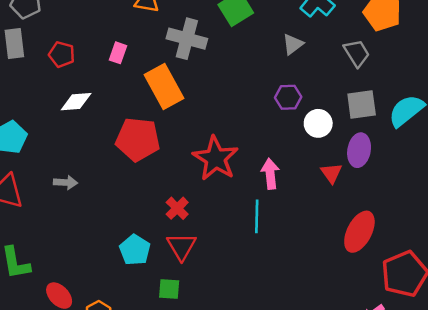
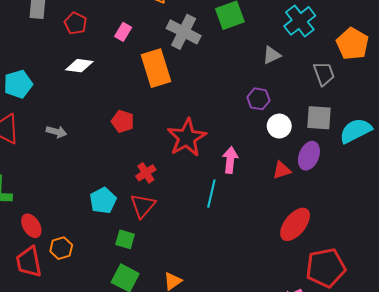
red pentagon: (138, 139) -> (123, 121), moved, size x0.6
red triangle: (331, 173) -> (282, 170), turned 36

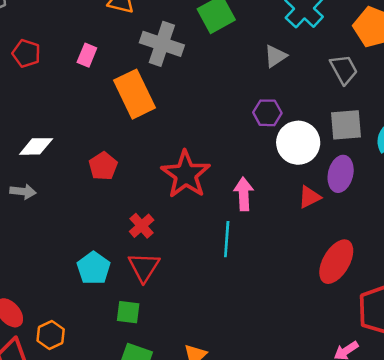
white diamond: (79, 66) -> (36, 146), moved
red pentagon: (123, 121) -> (103, 166), turned 30
white circle: (279, 126) -> (298, 143), size x1.4

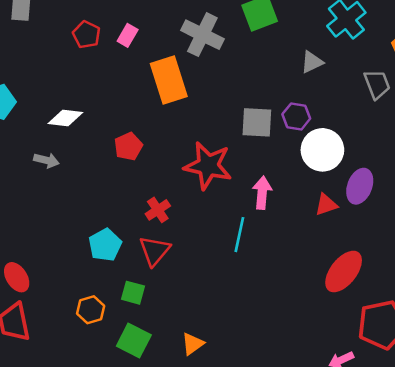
red pentagon: (26, 53) -> (86, 35), moved
gray square: (346, 125) -> (257, 122), moved
red star: (186, 174) -> (208, 166), turned -30
orange hexagon: (51, 335) -> (91, 310), moved

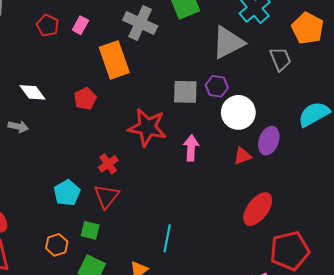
gray triangle: (312, 62) -> (228, 43), size x1.8
white diamond: (65, 118) -> (33, 92), turned 48
red pentagon: (128, 146) -> (85, 99), moved
cyan line: (239, 235) -> (167, 238), moved

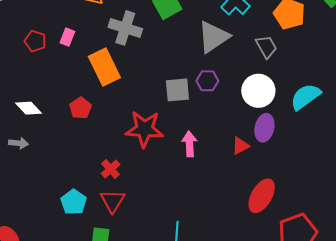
white circle: (238, 112) -> (258, 91), moved

